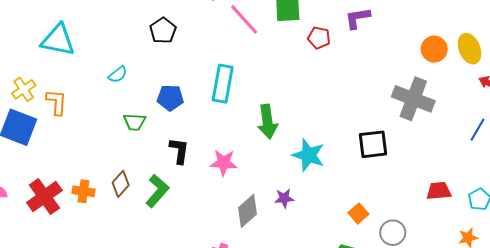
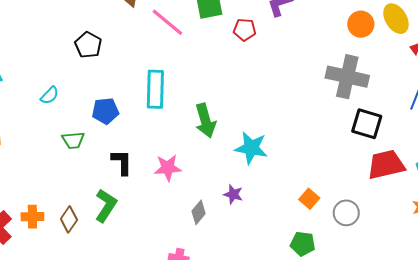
black square: (373, 144) -> (367, 124), moved, turned 32
brown diamond: (121, 184) -> (69, 219), moved
red trapezoid: (439, 191) -> (386, 165), size x1.5
purple star: (284, 198) -> (233, 194), turned 30
gray diamond: (248, 211) -> (199, 212), size x0.7

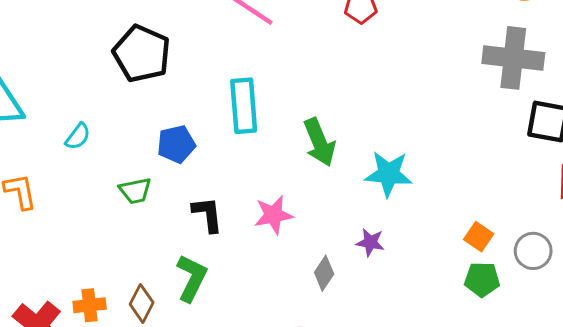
black pentagon: (88, 45) -> (142, 54), size x1.5
cyan semicircle: (50, 95) -> (78, 136), moved
green pentagon: (303, 244) -> (482, 279), moved

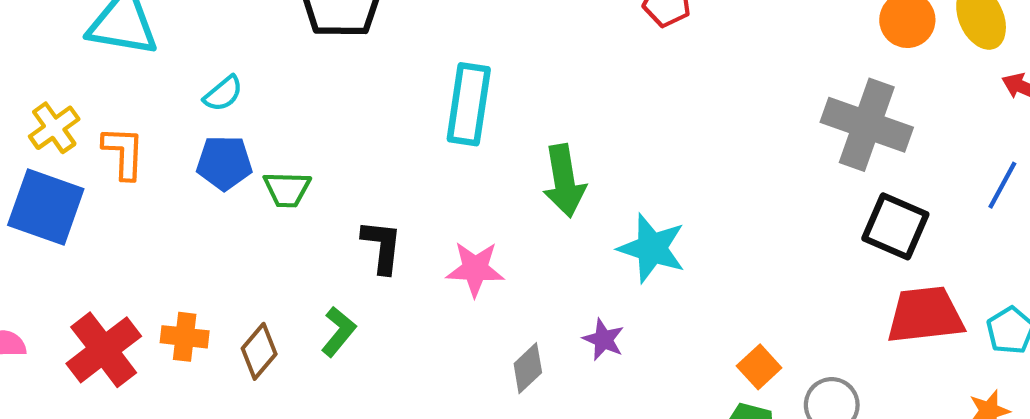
blue pentagon: (176, 144) -> (224, 163), moved
green L-shape: (192, 278) -> (338, 332), size x0.7

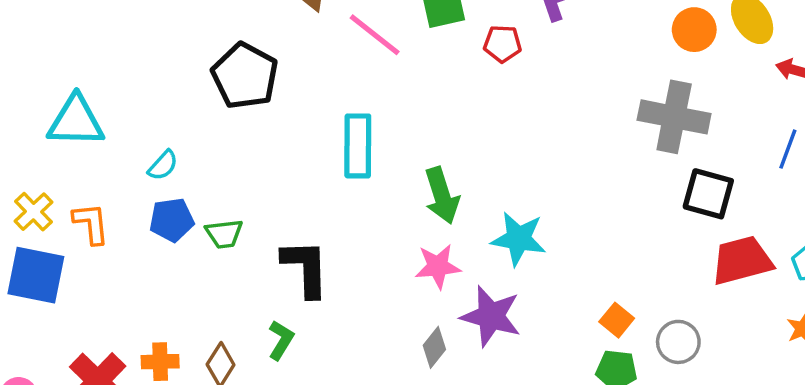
black L-shape: (382, 246) -> (305, 268), size x1.4
pink star: (475, 269) -> (438, 266), moved
purple star: (604, 339) -> (491, 316), size x1.8

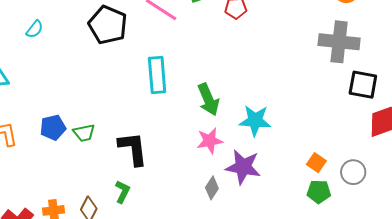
black pentagon: (245, 76) -> (108, 25), moved
cyan semicircle: (163, 165) -> (35, 29), moved

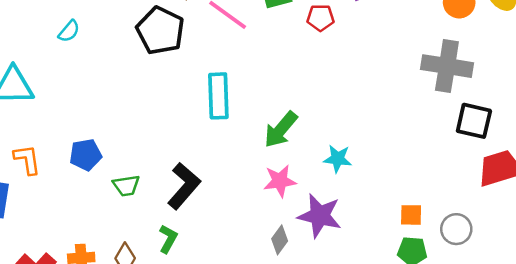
green arrow: (208, 99) -> (281, 130), turned 60
cyan star: (255, 121) -> (338, 159), size x0.7
green trapezoid: (84, 133) -> (126, 186), moved
black L-shape: (133, 149) -> (184, 186), turned 45
orange square: (316, 163) -> (411, 215), turned -36

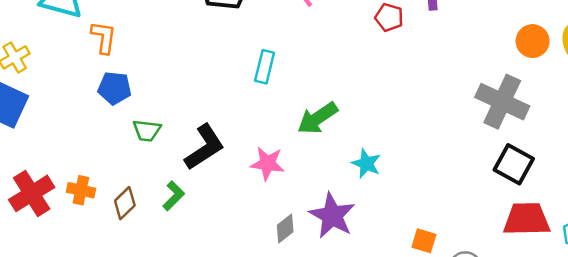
cyan rectangle: (218, 96) -> (265, 67), size x0.7
orange L-shape: (27, 160) -> (104, 37), moved
pink star: (280, 181) -> (267, 163), moved

